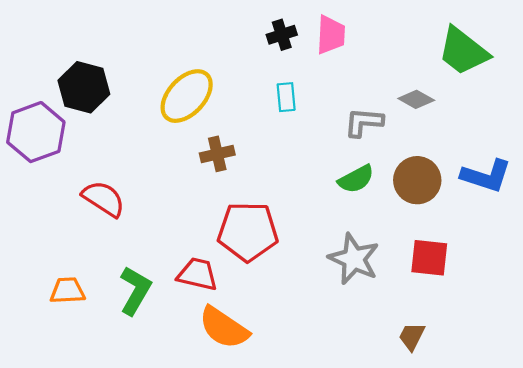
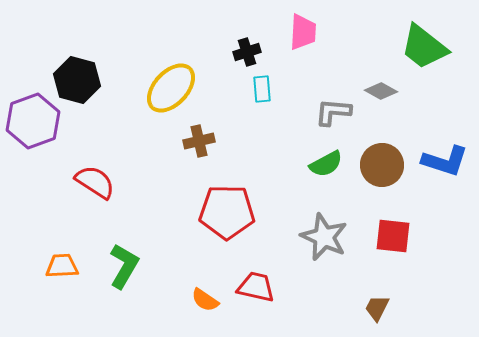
black cross: (282, 35) -> (247, 52), moved
red trapezoid: (198, 274) -> (256, 287), moved
orange semicircle: (224, 328) -> (205, 300), size x0.6

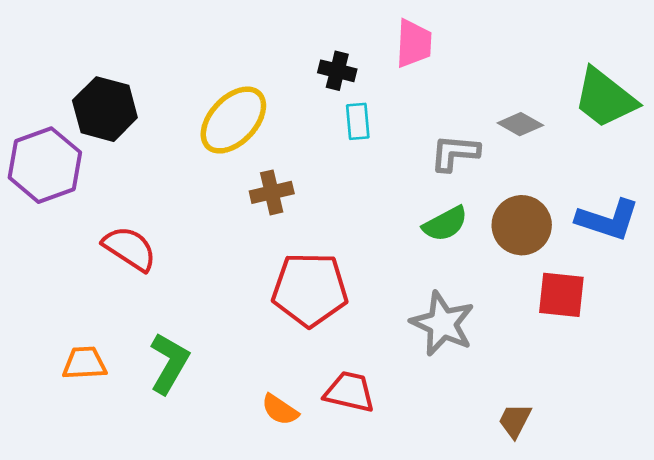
green trapezoid: (424, 47) -> (605, 98), moved
black cross: (247, 52) -> (337, 71), turned 32
red square: (393, 236) -> (561, 295), moved

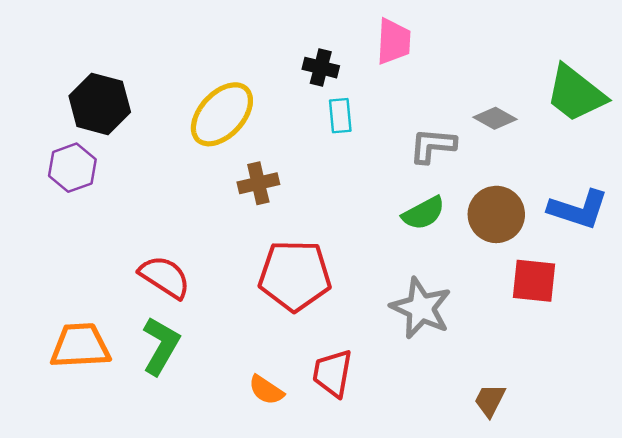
purple hexagon: (45, 165) -> (72, 168), moved, size x0.7
red semicircle: (130, 248) -> (165, 277), moved
orange trapezoid: (84, 363) -> (80, 346), size x1.4
red trapezoid: (350, 392) -> (332, 373), turned -93

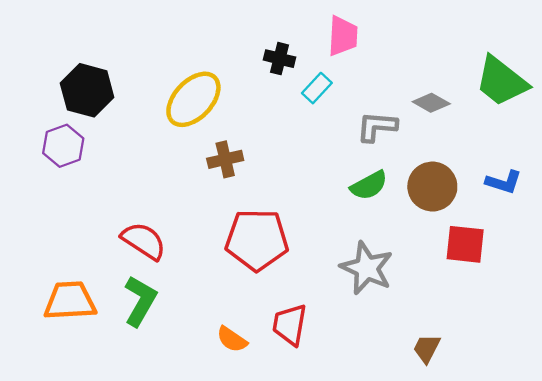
cyan rectangle: (340, 116) -> (317, 88), moved, turned 48
blue L-shape: (578, 209) -> (504, 182), size x0.7

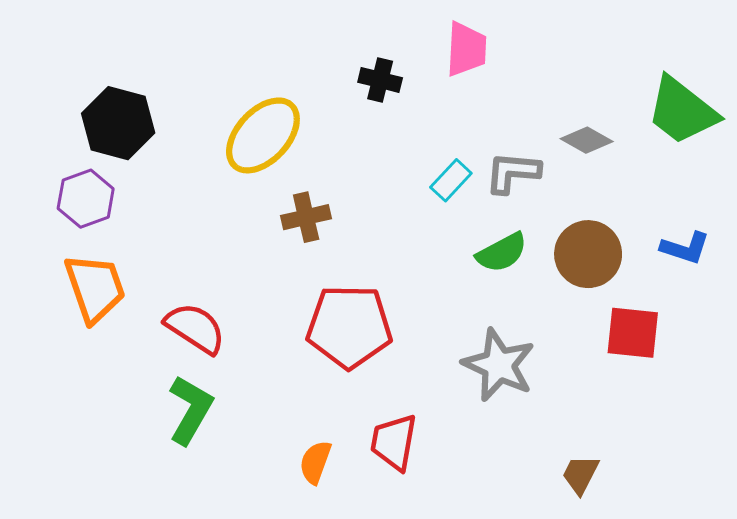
cyan rectangle: (317, 88) -> (451, 180), moved
orange trapezoid: (70, 301) -> (95, 288), moved, turned 74
orange semicircle: (232, 339) -> (315, 462), turned 76

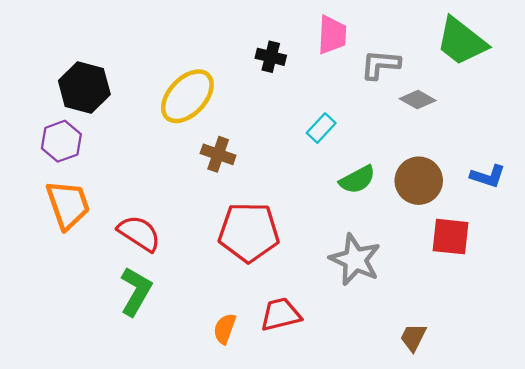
green trapezoid: (682, 111) -> (461, 41), moved
gray L-shape: (513, 172) -> (380, 64), moved
brown cross: (306, 217) -> (218, 154), turned 32
red trapezoid: (394, 442) -> (281, 314), turned 66

